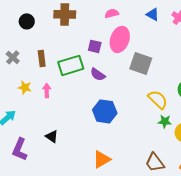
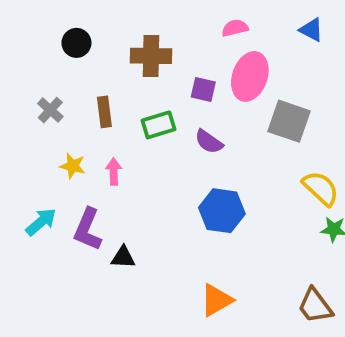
brown cross: (65, 14) -> (151, 56), moved
green rectangle: (71, 65) -> (158, 125), size x0.7
black triangle: (52, 136) -> (123, 257), turned -32
purple L-shape: (20, 149) -> (88, 229), moved

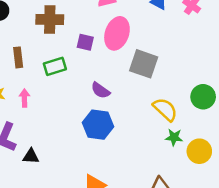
purple semicircle: (209, 142) -> (100, 90), moved

